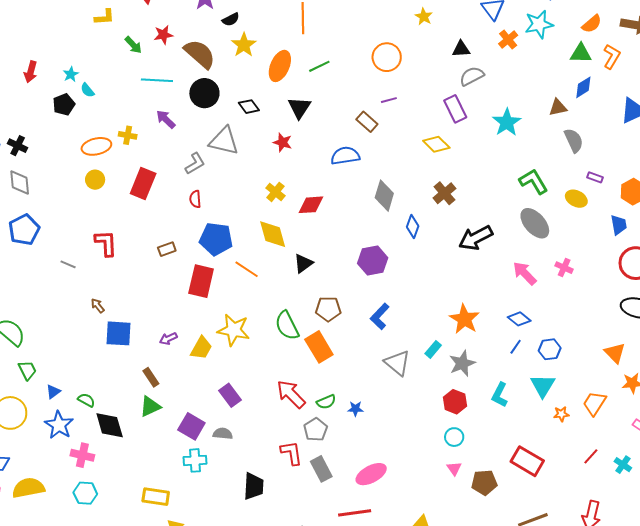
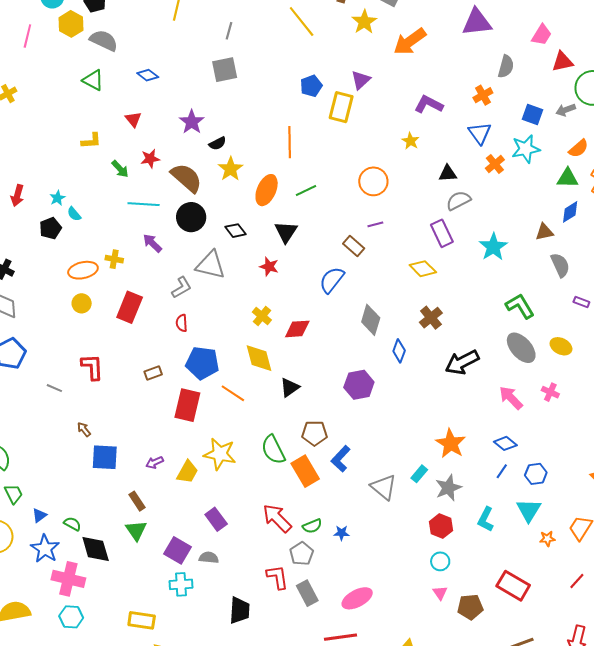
blue semicircle: (345, 156) -> (332, 280), turned -44
yellow ellipse: (576, 199) -> (561, 346), moved
blue L-shape: (380, 316) -> (341, 459), moved
green triangle: (150, 406) -> (136, 530), turned -40
pink cross: (82, 455) -> (68, 579), size x1.4

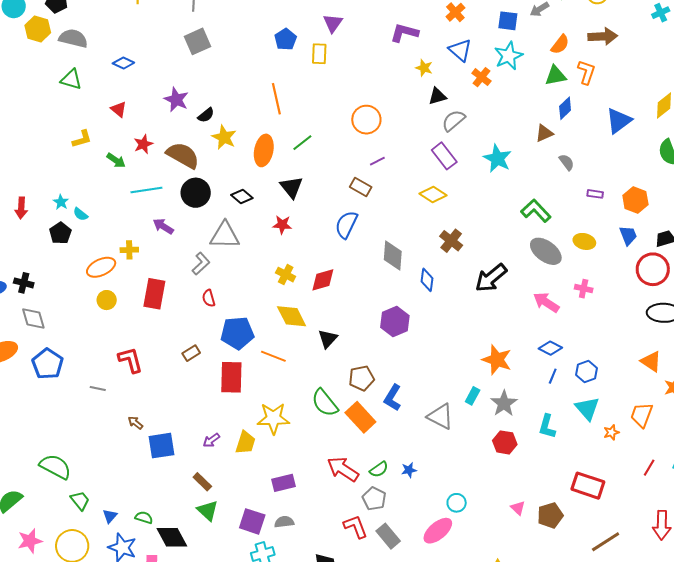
yellow rectangle: (341, 107) -> (319, 54), size x0.7
yellow star: (410, 141) -> (424, 68), moved
gray semicircle: (560, 265) -> (567, 162), size x0.7
purple rectangle: (216, 519) -> (283, 483), turned -55
cyan circle: (440, 561) -> (457, 503), moved

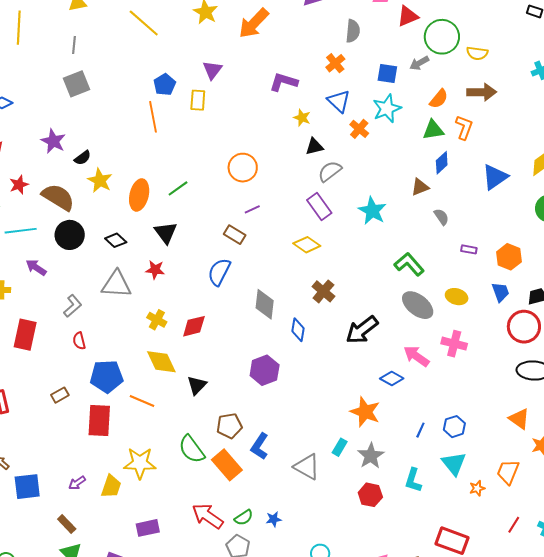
orange line: (276, 99) -> (153, 117), moved
gray triangle: (225, 235) -> (116, 284), moved
pink cross: (584, 289) -> (454, 344), size x1.4
blue diamond: (550, 348) -> (392, 378), moved

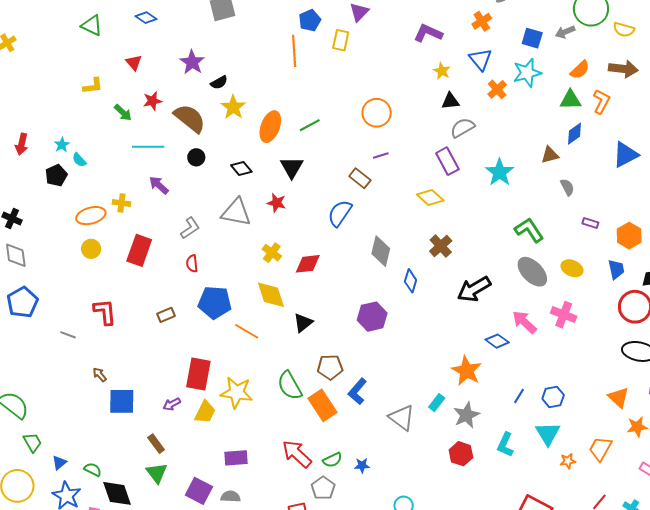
black circle: (70, 235) -> (196, 157), size x0.6
red rectangle: (99, 421) -> (198, 374), moved

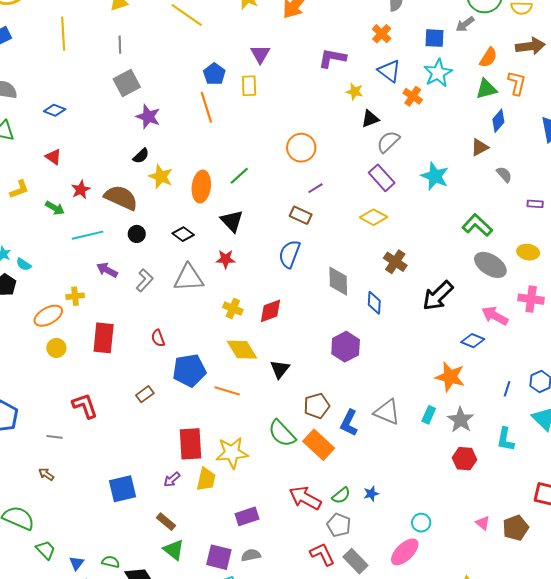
purple star: (192, 62) -> (148, 117), moved
gray L-shape: (190, 228) -> (145, 280), moved
brown arrow: (100, 375) -> (46, 474), moved
gray triangle: (402, 418) -> (387, 412), moved

